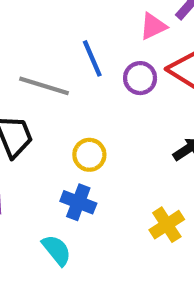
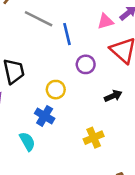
purple circle: (140, 78) -> (86, 64), moved
gray line: (44, 86) -> (39, 19), moved

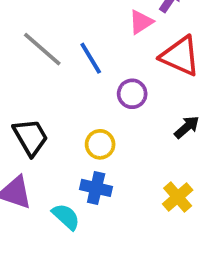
gray line: (39, 19) -> (42, 49), turned 32
cyan semicircle: (27, 141) -> (66, 217), moved

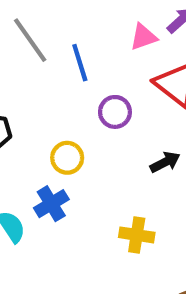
blue cross: (96, 188) -> (51, 204), turned 32
yellow cross: (178, 197) -> (137, 235), turned 36

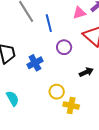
yellow circle: (67, 158) -> (57, 92), moved
blue cross: (51, 204) -> (35, 63), moved

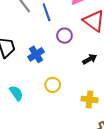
yellow circle: (57, 92) -> (53, 85), moved
yellow cross: (71, 105) -> (89, 99), moved

